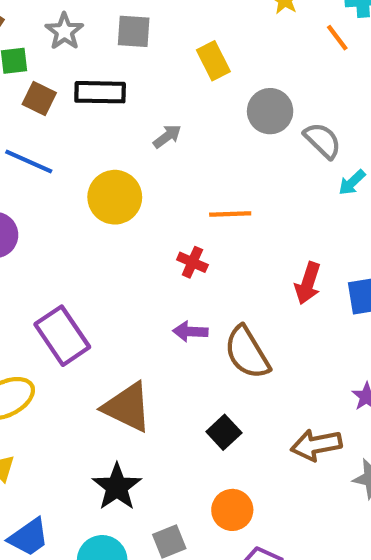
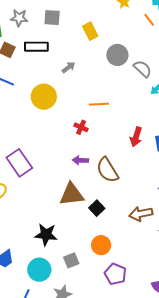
gray star: (64, 31) -> (19, 18), turned -30
brown triangle: (127, 407) -> (72, 194), moved, turned -32
black star: (117, 487) -> (46, 235), turned -30

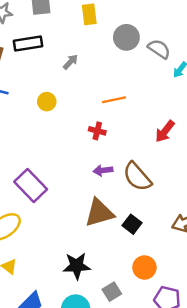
yellow rectangle: (90, 31) -> (89, 14), turned 30
yellow circle: (44, 97) -> (47, 102), size x0.6
red arrow: (136, 137) -> (165, 131), turned 30

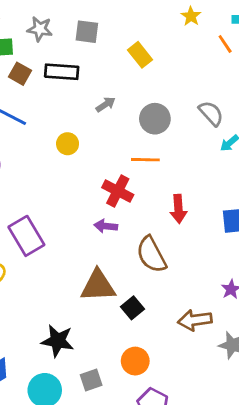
yellow rectangle: (89, 14) -> (140, 55), turned -45
gray circle: (126, 37) -> (155, 119), moved
red cross: (97, 131) -> (118, 191), size x1.5
red arrow: (165, 131) -> (178, 209), moved, turned -55
purple arrow: (103, 170) -> (106, 226), moved

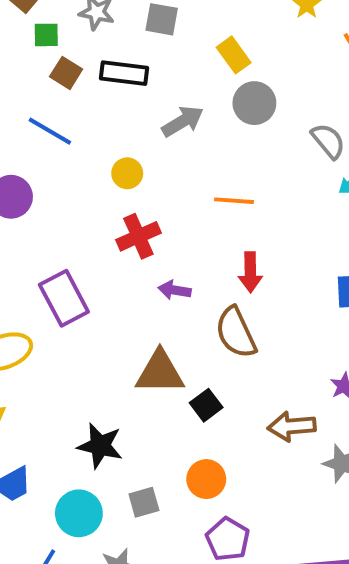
gray arrow: (106, 104) -> (183, 121), size x1.5
gray circle: (155, 119) -> (254, 103), moved
red cross: (118, 191) -> (138, 236), moved, turned 36
red arrow: (178, 209) -> (250, 272), moved

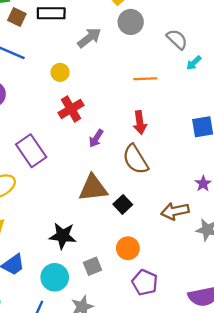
orange line: (234, 201) -> (145, 79), moved
purple arrow: (175, 290) -> (96, 138), turned -60

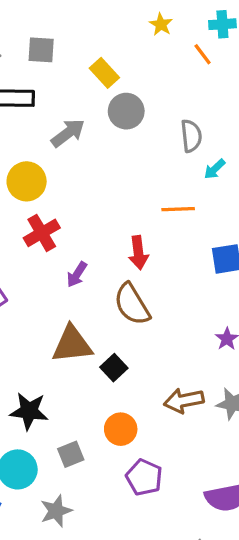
gray semicircle: (177, 39) -> (191, 136), turned 40
yellow circle: (60, 72) -> (27, 181), size x1.5
orange line: (145, 79) -> (178, 209), moved
brown arrow: (175, 211) -> (184, 401), moved

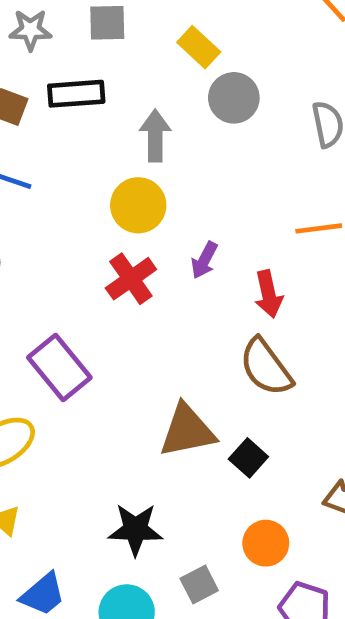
gray arrow: (68, 133) -> (155, 136), turned -48
yellow circle: (27, 181) -> (138, 205), moved
purple arrow: (77, 274) -> (204, 260), moved

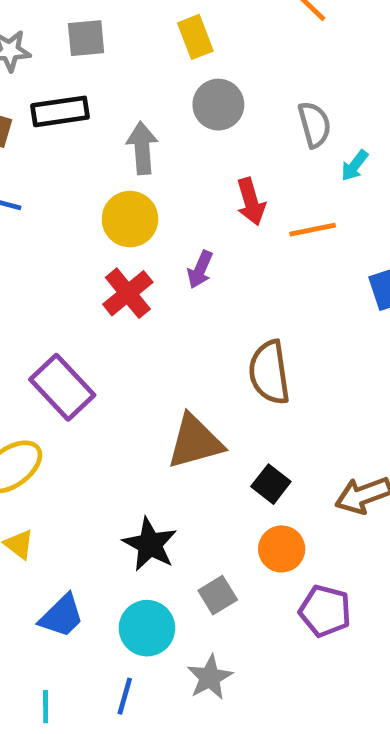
yellow rectangle: (199, 47) -> (195, 37), moved, turned 30
red arrow: (268, 294) -> (251, 202), moved
brown semicircle: (266, 367) -> (269, 372), turned 32
black square: (248, 458) -> (271, 484), moved
black star: (135, 529) -> (150, 544), turned 30

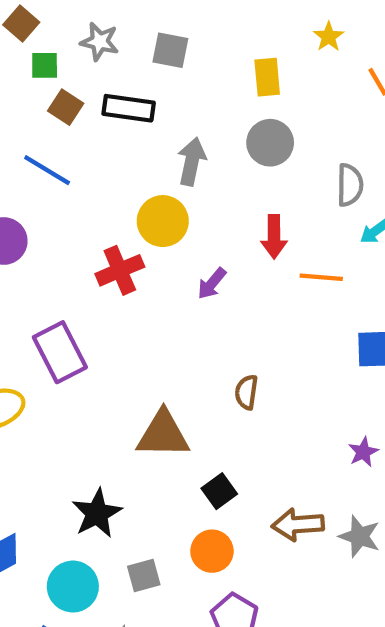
red cross: (128, 293) -> (120, 270), moved
brown semicircle: (269, 372) -> (246, 392), size x0.6

